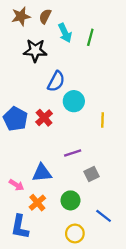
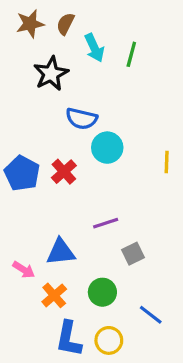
black star: (35, 51) -> (51, 74), turned -30
blue semicircle: (56, 81) -> (82, 119), turned 75
yellow line: (102, 120) -> (167, 162), moved
blue L-shape: (20, 227) -> (69, 339), moved

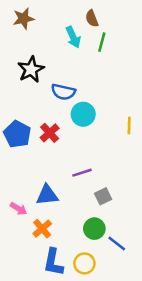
brown semicircle: (65, 24) -> (92, 18), moved, turned -49
black star: (51, 74) -> (31, 69), moved
green circle: (102, 292) -> (94, 229), moved

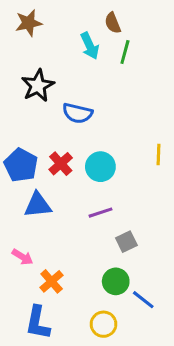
cyan circle: (83, 114) -> (100, 167), moved
blue triangle: (47, 195) -> (38, 205), moved
blue L-shape: (53, 262) -> (38, 323), moved

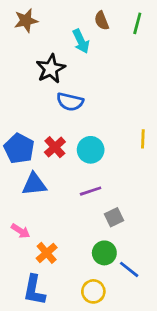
green line: (125, 52) -> (137, 23), moved
black star: (38, 86) -> (51, 69), moved

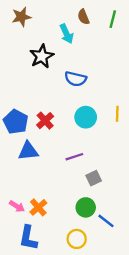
blue semicircle: (70, 102) -> (76, 79), moved
cyan circle: (91, 150) -> (86, 117), moved
pink arrow: (20, 231) -> (17, 206), moved

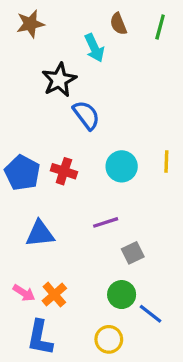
blue semicircle: (76, 79) -> (86, 115), moved, turned -140
red cross: (45, 121) -> (64, 171), turned -30
blue triangle: (28, 151) -> (40, 234), moved

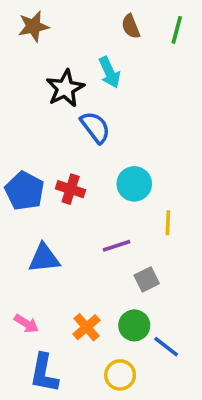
cyan arrow: (94, 48) -> (109, 72), moved
yellow line: (166, 162) -> (168, 223), moved
orange cross: (54, 295) -> (86, 327), moved

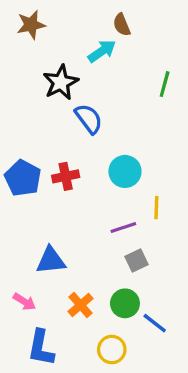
green line: (177, 30) -> (165, 84), moved
cyan arrow: (109, 72) -> (102, 51), moved, turned -100
red cross: (71, 189) -> (66, 176), turned -30
purple line: (117, 246) -> (123, 228), moved
blue triangle: (44, 258) -> (51, 260), moved

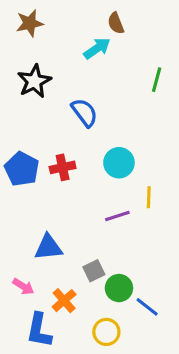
black star: (61, 82) -> (34, 81), moved
gray square: (137, 260) -> (94, 271), moved
orange cross: (80, 305) -> (64, 301), moved

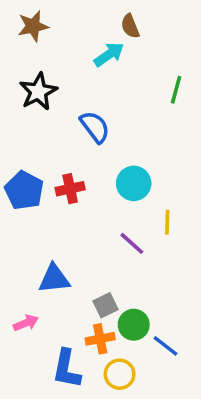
purple line: (117, 216) -> (132, 243), turned 60
pink arrow: (23, 286) -> (26, 323), turned -55
orange cross: (64, 301) -> (100, 339), moved, turned 30
blue L-shape: (39, 330) -> (67, 369), moved

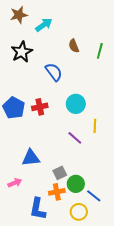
brown semicircle: (130, 26) -> (74, 46), moved
cyan arrow: (109, 54) -> (44, 25), moved
yellow circle: (120, 374) -> (79, 212), moved

